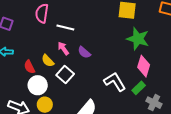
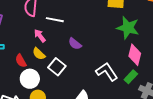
pink arrow: (63, 48) -> (40, 36), moved

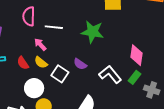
green star: (128, 28) -> (92, 32), moved
purple semicircle: (75, 44) -> (80, 64), moved
red semicircle: (21, 61) -> (23, 63), moved

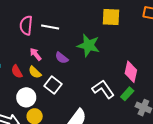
white line: (54, 27) -> (50, 27), moved
purple semicircle: (80, 64) -> (62, 58), moved

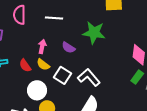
pink semicircle: (26, 25) -> (19, 15), moved
pink arrow: (36, 54) -> (42, 46), turned 56
white L-shape: (103, 89) -> (89, 77), moved

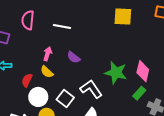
green star: (94, 33) -> (116, 73), moved
red semicircle: (25, 66) -> (27, 80), moved, turned 56
white square: (63, 75) -> (65, 98), moved

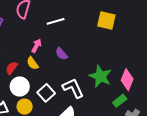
yellow square: (123, 16) -> (106, 21), moved
white line: (62, 27) -> (56, 21), turned -36

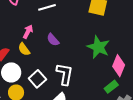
green star: (100, 76) -> (98, 47), moved
white L-shape: (73, 88) -> (65, 74), turned 35

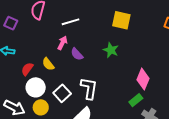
pink arrow: (28, 32) -> (62, 43), moved
green star: (98, 47) -> (111, 50), moved, size x0.7

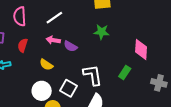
pink arrow: (62, 43) -> (53, 40), turned -88
red semicircle: (27, 69) -> (23, 45), moved
green rectangle: (136, 100) -> (125, 73), moved

